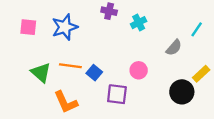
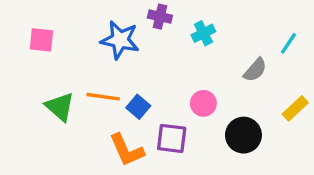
blue star: (65, 27) -> (120, 40), moved, turned 30
black circle: (182, 92) -> (243, 135), moved
orange L-shape: (66, 102) -> (127, 150), moved

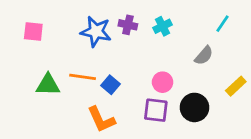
purple cross: (160, 17) -> (128, 25), moved
cyan line: (289, 43) -> (222, 24), moved
green triangle: (60, 107) -> (48, 85), turned -40
purple square: (172, 138) -> (156, 110), moved

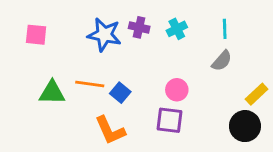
cyan line: (222, 24) -> (225, 29), moved, turned -36
black circle: (194, 107) -> (245, 126), moved

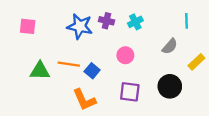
cyan line: (225, 29) -> (186, 21), moved
pink circle: (177, 90) -> (125, 55), moved
yellow rectangle: (257, 94) -> (196, 62), moved
black circle: (245, 126) -> (170, 86), moved

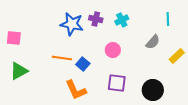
pink square: (28, 26) -> (14, 38), moved
green triangle: (40, 71) -> (19, 71), moved, turned -30
black circle: (170, 86) -> (153, 90), moved

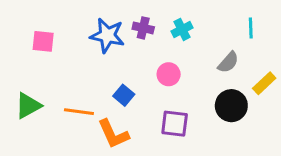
pink square: (14, 38) -> (43, 41), moved
orange line: (62, 58) -> (79, 112), moved
black circle: (153, 90) -> (231, 106), moved

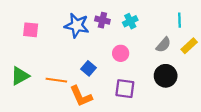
yellow rectangle: (264, 83) -> (189, 46), moved

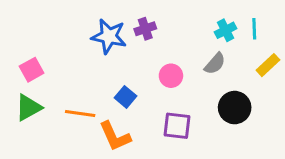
purple cross: (102, 20) -> (145, 29), turned -32
cyan cross: (130, 21) -> (226, 30), moved
pink square: (31, 30) -> (32, 70), moved, turned -35
gray semicircle: (163, 45) -> (215, 64), moved

